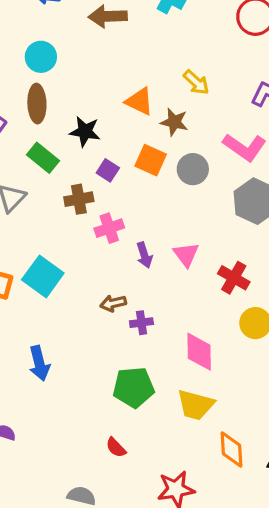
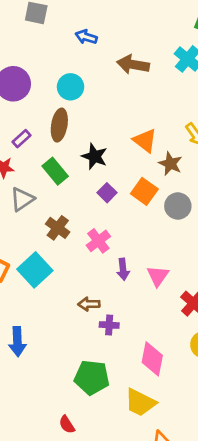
brown cross: (79, 199) -> (58, 228), moved, turned 35
pink cross: (109, 228) -> (98, 241), turned -30

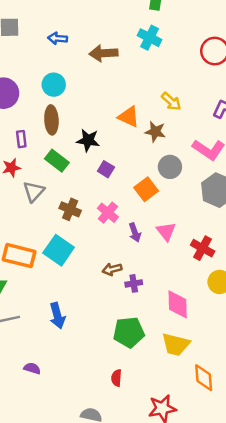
purple rectangle: (22, 139) -> (21, 139), turned -42
orange square: (144, 191) -> (146, 189), moved, turned 30
red semicircle: (67, 425) -> (116, 378), turned 49

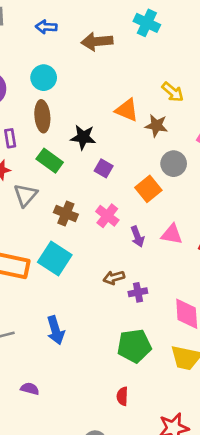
pink triangle: (166, 231) -> (172, 234), turned -40

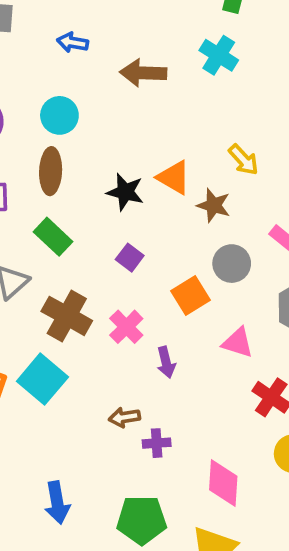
black star: (83, 137) -> (125, 192), moved
brown cross: (66, 213) -> (67, 316), size x1.4
pink triangle: (172, 234) -> (238, 343), moved
blue arrow: (56, 330) -> (57, 503), moved

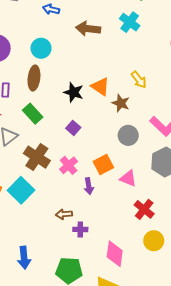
orange square: (191, 295) -> (103, 164), moved

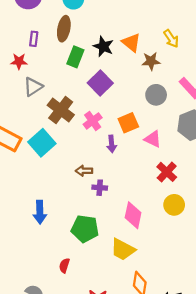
brown star: (121, 103) -> (151, 61), turned -30
green rectangle: (33, 114) -> (75, 57), moved, turned 60
purple square: (73, 128) -> (100, 83), size x1.6

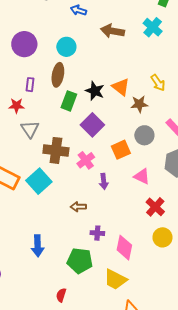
gray triangle: (33, 87) -> (30, 129), turned -30
brown cross: (61, 110) -> (56, 150), turned -30
orange square: (128, 123) -> (121, 150), moved
purple cross: (100, 188) -> (97, 233), moved

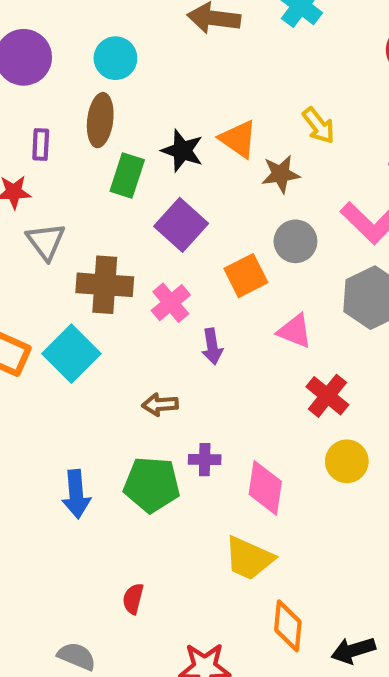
green pentagon: (80, 261) -> (152, 485), moved

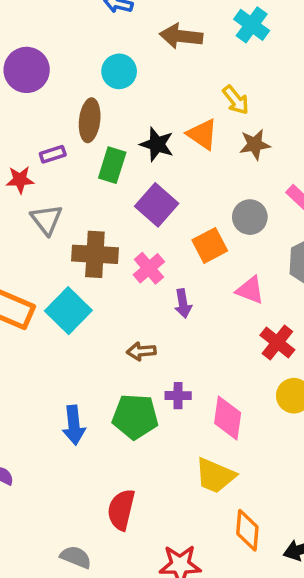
cyan circle: (115, 58) -> (119, 71), moved
yellow arrow: (319, 126) -> (236, 100), moved
purple rectangle: (41, 144) -> (53, 154), moved, turned 70
brown star: (281, 174) -> (255, 145), moved
red semicircle: (133, 599) -> (121, 510), size x1.6

